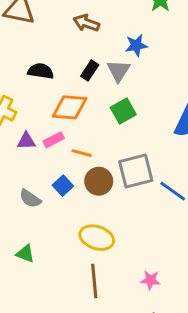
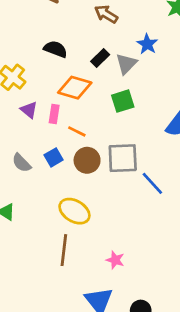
blue star: (136, 45) -> (147, 44), turned 30
pink rectangle: (54, 140) -> (54, 114), turned -66
purple triangle: (26, 141) -> (29, 110), turned 30

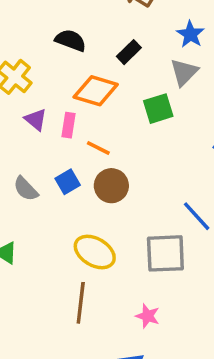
gray triangle: (126, 64) -> (184, 72), moved
gray square: (123, 158) -> (165, 253), moved

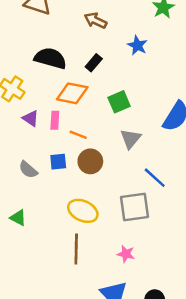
black semicircle: (71, 40) -> (50, 58), size x1.4
gray triangle: (184, 72) -> (131, 139), moved
blue square: (68, 182) -> (58, 162), turned 30

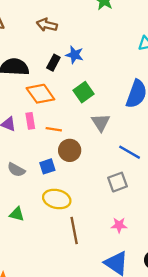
blue star: (137, 45) -> (75, 55), moved
orange diamond: (72, 93) -> (40, 94), turned 56
blue square: (58, 162) -> (47, 166), moved
gray square: (134, 207) -> (118, 182), size x0.7
yellow ellipse: (83, 211) -> (57, 199), moved

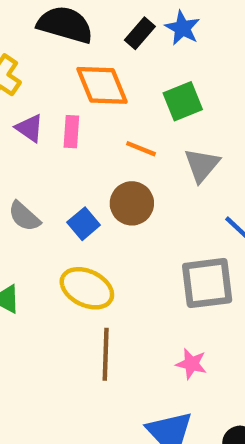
orange line: (54, 129) -> (141, 149), moved
blue square: (47, 166) -> (84, 224), turned -35
gray square: (118, 182) -> (207, 283), size x1.4

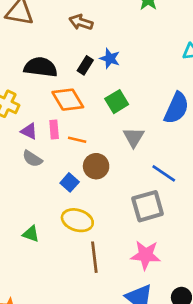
orange line: (141, 149) -> (77, 140), moved
gray semicircle: (24, 216) -> (32, 159), moved
pink star: (191, 364) -> (146, 255), size x1.6

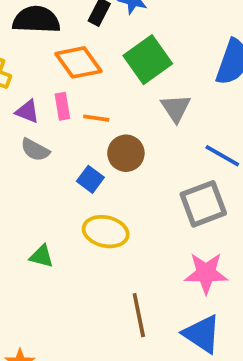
green square: (117, 102) -> (148, 60), size x1.4
brown line: (94, 257) -> (139, 315), moved

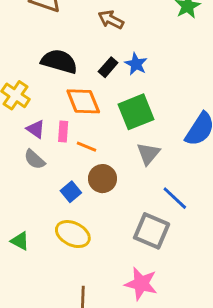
gray square: (203, 204) -> (152, 231), turned 30

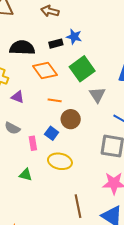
black rectangle: (108, 67) -> (56, 44), turned 48
pink rectangle: (63, 131) -> (33, 143), moved
gray semicircle: (34, 159) -> (12, 128), moved

